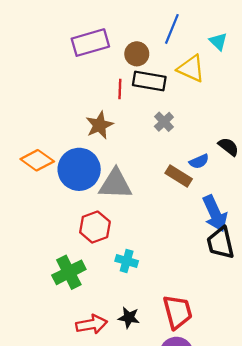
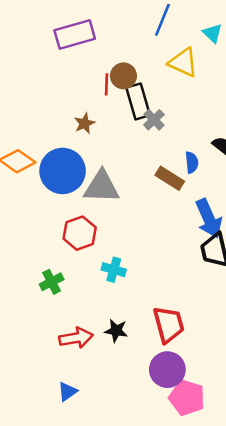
brown circle: (137, 54) -> (123, 76), moved
black rectangle: (149, 81) -> (138, 101), moved, turned 64
brown star: (99, 125) -> (84, 123), size x0.7
blue semicircle: (199, 161) -> (192, 162), turned -72
green cross: (69, 272) -> (52, 282), size x0.7

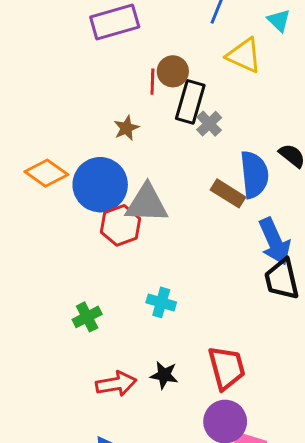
black rectangle: (138, 101) -> (190, 102), turned 32
blue semicircle: (192, 162) -> (254, 175), size x1.8
red hexagon: (80, 233) -> (121, 225), moved

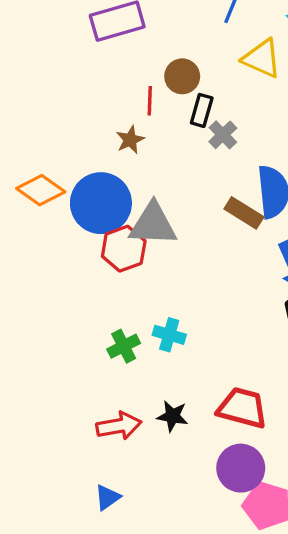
red line: (152, 82) -> (150, 101), moved
black rectangle: (190, 102) -> (202, 110), size x0.7
green cross: (87, 317) -> (124, 346), moved
red trapezoid: (227, 368) -> (242, 408), turned -60

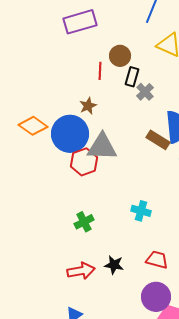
brown star: (130, 140) -> (88, 106), moved
cyan cross: (169, 335) -> (141, 211), moved
red trapezoid: (242, 408) -> (157, 260), size x0.7

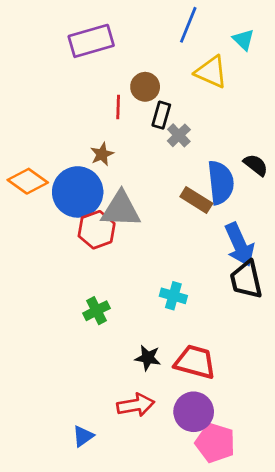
red trapezoid: (157, 260) -> (195, 362), size x1.4
black star: (114, 265) -> (148, 358), moved
red arrow: (81, 271) -> (136, 405), moved

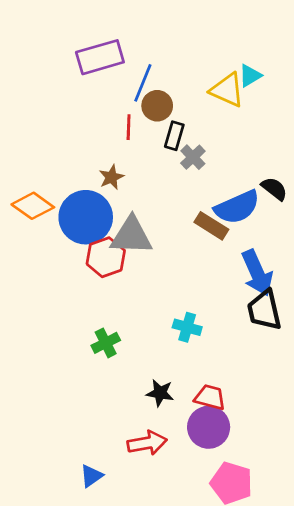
blue line: (188, 25) -> (143, 83), moved
cyan triangle: (244, 40) -> (250, 76), moved, turned 45
blue semicircle: (221, 183) -> (237, 207), turned 72
red trapezoid: (195, 362) -> (210, 397), size x0.7
purple circle: (194, 412) -> (209, 427), moved

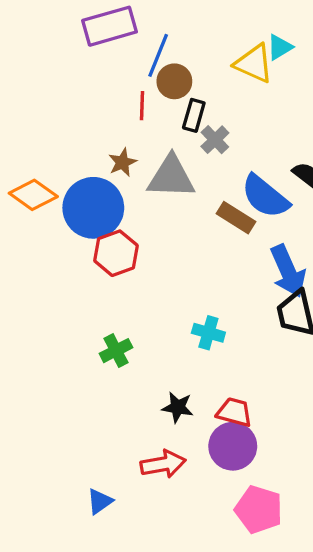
blue semicircle: (237, 207) -> (265, 196), turned 63
gray triangle: (131, 236) -> (171, 177), moved

